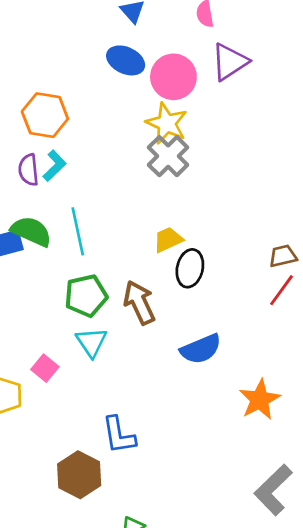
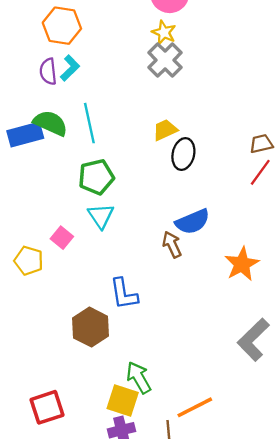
yellow star: (167, 123) -> (164, 33), size x0.7
brown arrow: (139, 302) -> (172, 245), moved, size x0.7

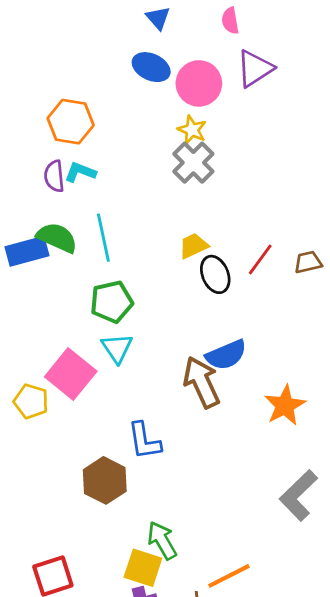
cyan L-shape: (70, 68) -> (80, 172), turned -115
black ellipse: (183, 154) -> (215, 274), turned -36
red line: (260, 172) -> (260, 259), moved
pink square: (62, 238) -> (71, 374), size x1.8
brown arrow: (172, 245) -> (202, 382), size x1.6

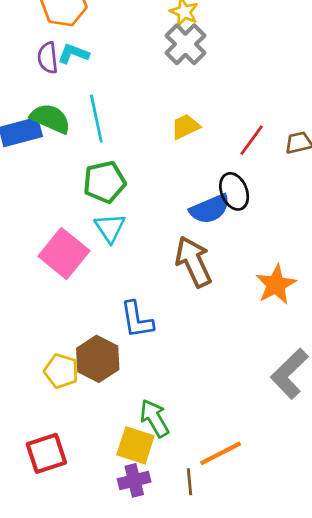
black ellipse: (215, 274) -> (234, 191), moved
blue semicircle: (226, 355) -> (210, 209), moved
yellow pentagon: (31, 401) -> (61, 371), moved

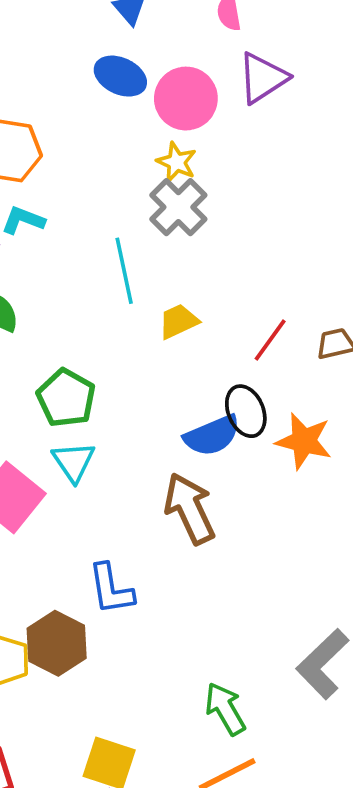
cyan line: (96, 119) -> (124, 271), moved
green pentagon: (104, 182) -> (66, 398), turned -30
orange star: (276, 285) -> (304, 441), moved, turned -30
green arrow: (154, 418) -> (225, 709), moved

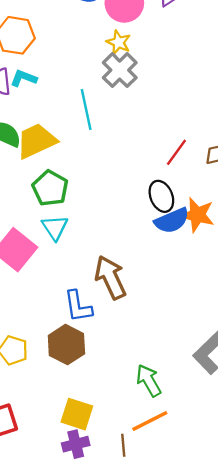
yellow trapezoid: (178, 321) -> (36, 141), moved, size x1.6
blue semicircle: (212, 435) -> (172, 221), moved
brown arrow: (190, 508) -> (110, 277), moved
brown hexagon: (57, 643) -> (66, 345), moved

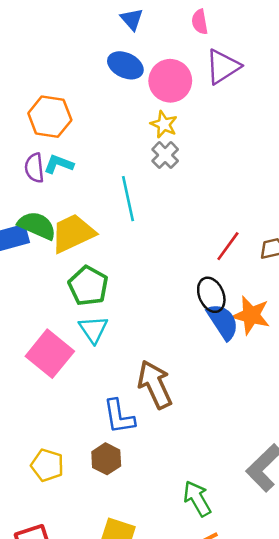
gray cross: (120, 70) -> (165, 155), size x0.7
blue semicircle: (172, 221) -> (223, 322), turned -100
brown hexagon: (66, 345) -> (106, 459), size x0.7

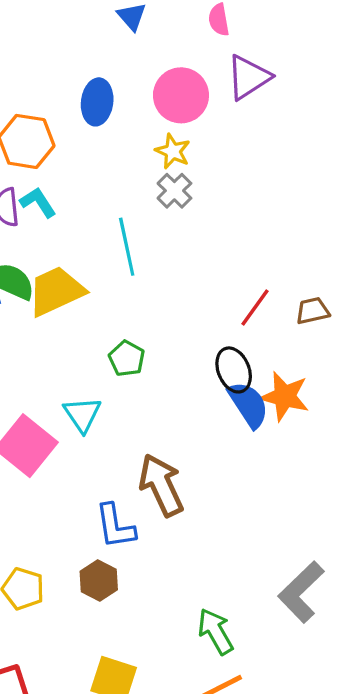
blue ellipse: (125, 65) -> (97, 102), moved, turned 72
cyan L-shape: (59, 164) -> (38, 202), turned 36
green pentagon: (88, 286) -> (127, 358), moved, size x0.7

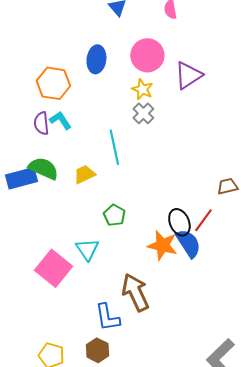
purple triangle: (248, 77) -> (188, 75), moved
yellow trapezoid: (56, 291) -> (84, 174), moved, size x0.6
red line: (255, 307) -> (203, 220), moved
orange star: (285, 396) -> (162, 245), moved

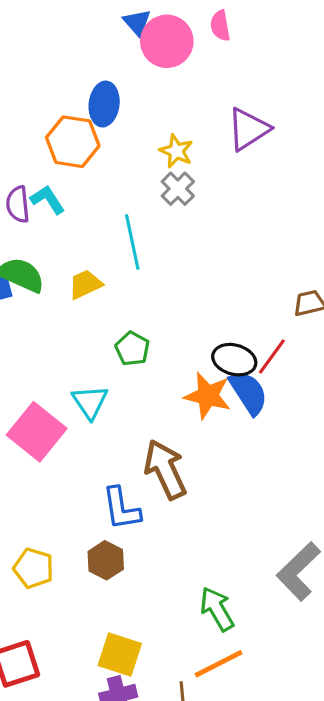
pink circle: (147, 55) -> (167, 41), moved
orange hexagon: (53, 83) -> (73, 142), moved
black ellipse: (179, 222) -> (234, 360), turned -52

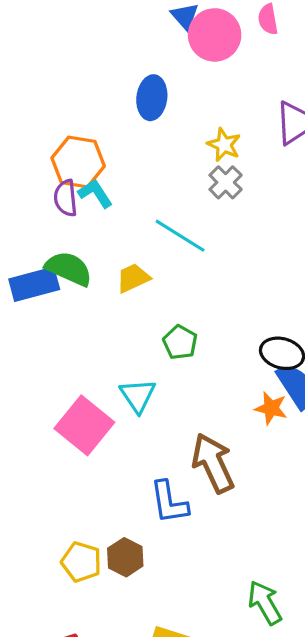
orange hexagon: (73, 142) -> (78, 162), moved
cyan line: (132, 242) -> (180, 236), turned -46
orange star: (208, 396) -> (271, 408), moved, size x0.7
brown hexagon: (106, 560) -> (125, 557), moved

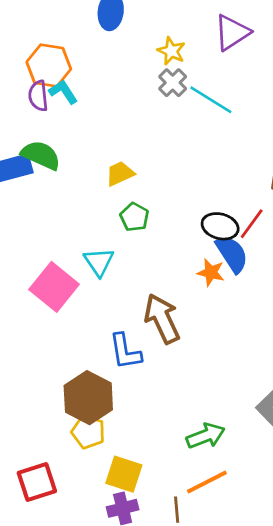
cyan line: (180, 236) -> (211, 100), moved
yellow trapezoid: (133, 278) -> (120, 174), moved
brown hexagon: (125, 557) -> (88, 398), size x1.6
yellow pentagon: (81, 562) -> (88, 432), moved
green arrow: (265, 603) -> (206, 436), turned 99

